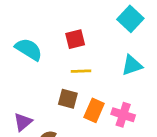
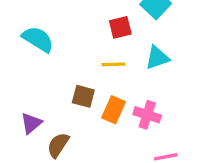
red square: (75, 39) -> (120, 27), moved
yellow line: (81, 71) -> (114, 64), moved

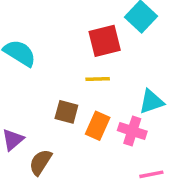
red square: (120, 27) -> (105, 41), size x1.4
cyan triangle: (157, 58) -> (151, 102), moved

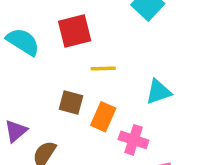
red square: (105, 41) -> (75, 31), moved
pink cross: (132, 131) -> (134, 140), moved

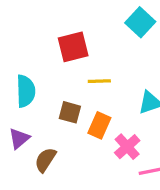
cyan semicircle: (23, 42) -> (26, 91), moved, turned 56
pink cross: (134, 140) -> (127, 147), turned 30

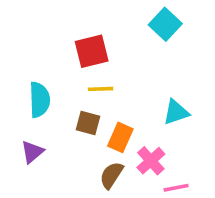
yellow line: (99, 81) -> (101, 89), moved
brown semicircle: (45, 160) -> (111, 175), moved

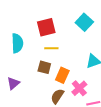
cyan square: (165, 24) -> (84, 22), moved
cyan semicircle: (40, 100) -> (17, 43), moved

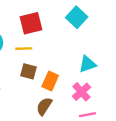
yellow line: (51, 48) -> (24, 49), moved
pink cross: (79, 88) -> (81, 92), moved

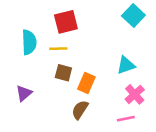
cyan square: (77, 17) -> (133, 16), moved
pink cross: (81, 92) -> (135, 94), moved

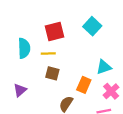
cyan square: (133, 16) -> (92, 26), moved
orange rectangle: (86, 83) -> (84, 85), moved

